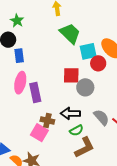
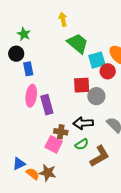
green semicircle: (76, 130) -> (82, 144), moved

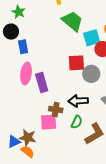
pink square: (54, 144) -> (49, 122), turned -30
green semicircle: (82, 144) -> (77, 122), turned -32
brown star: (48, 173) -> (28, 138), moved

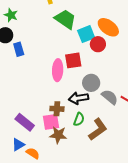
pink ellipse: (26, 74) -> (58, 70), moved
gray circle: (91, 74) -> (91, 83), moved
purple rectangle: (42, 82) -> (25, 122), moved, turned -30
brown star: (28, 138) -> (58, 135), moved

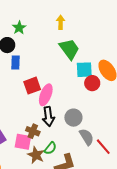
red square: (73, 60) -> (32, 86), moved, turned -30
black arrow: (78, 98) -> (48, 117), moved, turned -108
brown star: (58, 135) -> (36, 155), moved

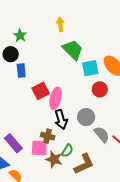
red circle: (92, 83) -> (100, 89), moved

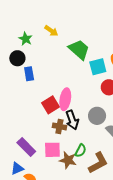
yellow arrow: (60, 24) -> (51, 31), moved, turned 136
red square: (41, 91) -> (50, 105), moved
brown cross: (48, 136) -> (59, 126), moved

